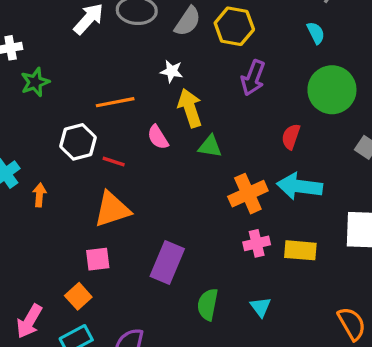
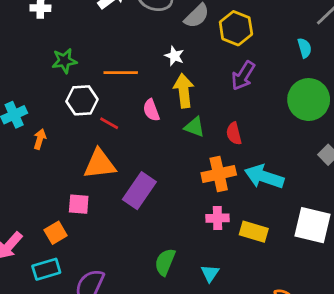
green star: (35, 82) -> (64, 61), moved
red semicircle: (291, 137) -> (234, 134), moved, turned -45
purple rectangle: (167, 262) -> (139, 191), moved

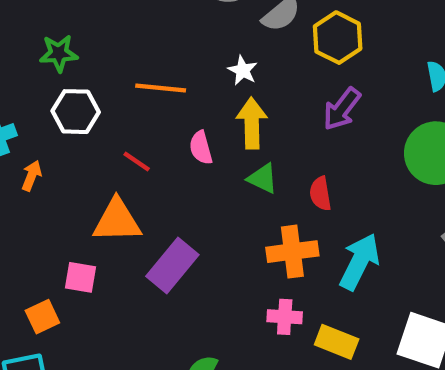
green star: (64, 61) -> (59, 53), moved
white hexagon: (82, 100) -> (76, 112), moved
cyan arrow: (264, 177) -> (359, 262), turned 93

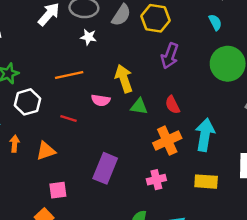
white star: (243, 70) -> (88, 37), moved
pink semicircle: (201, 148) -> (101, 100), turned -48
orange triangle: (117, 221) -> (46, 151), moved, size x0.7
pink cross: (285, 317) -> (156, 180), moved

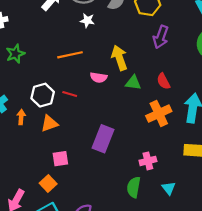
white hexagon: (27, 102) -> (43, 95), moved
pink cross: (156, 180) -> (148, 161), moved

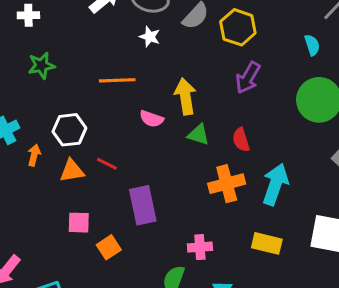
red line: (70, 94) -> (107, 164), moved
purple rectangle: (103, 139) -> (143, 205), turned -44
orange square: (48, 184) -> (109, 247), moved

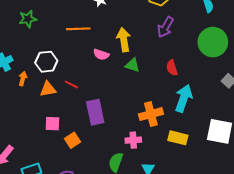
red semicircle: (241, 140) -> (172, 68), moved
orange cross: (227, 184) -> (151, 114), moved

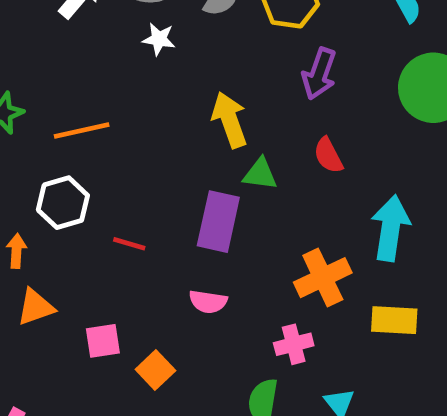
orange line: (78, 29) -> (82, 131), moved
pink semicircle: (101, 54) -> (208, 302), moved
red semicircle: (172, 68) -> (328, 155), moved
orange triangle: (48, 89) -> (35, 307), moved
purple rectangle: (95, 112) -> (218, 222), moved, turned 35

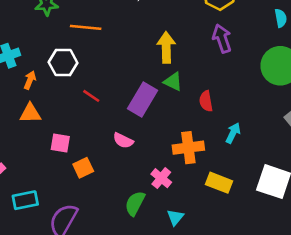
purple arrow: (319, 74) -> (222, 38), turned 124
red semicircle: (328, 155) -> (206, 101), moved
cyan arrow: (390, 228) -> (233, 133), size x0.6
pink cross: (294, 344) -> (161, 178), turned 36

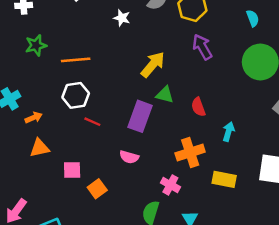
yellow arrow: (166, 47) -> (153, 65), turned 52
white hexagon: (63, 63) -> (76, 95), moved
orange arrow: (30, 80) -> (34, 118), turned 56

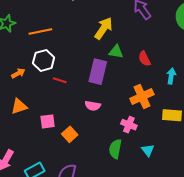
orange arrow: (34, 118) -> (18, 73), moved

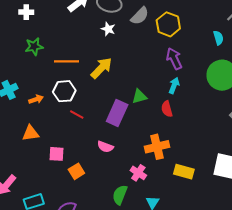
yellow arrow: (104, 28) -> (101, 68), moved
green triangle: (116, 52) -> (139, 96), turned -35
cyan arrow: (171, 76) -> (174, 85), moved

